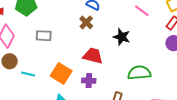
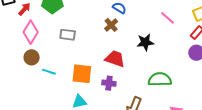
black star: (122, 37) -> (145, 42), turned -30
orange square: (61, 73) -> (82, 74), turned -30

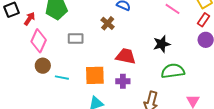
brown cross: (111, 25) -> (108, 23), moved
black star: (145, 42) -> (162, 44), moved

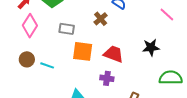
brown circle: (43, 66) -> (27, 59), moved
green semicircle: (173, 71) -> (171, 78), moved
orange square: (95, 75) -> (83, 51), moved

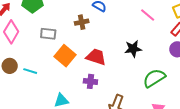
brown cross: (101, 19) -> (82, 22), turned 32
orange square: (83, 51) -> (65, 56), turned 35
green semicircle: (171, 78) -> (154, 78), turned -30

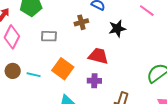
black star: (133, 49) -> (117, 29), moved
orange square: (65, 56) -> (63, 69), moved

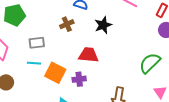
cyan line: (34, 75) -> (34, 63), moved
purple cross: (94, 81) -> (79, 79), moved

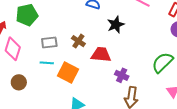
brown cross: (67, 24) -> (78, 41), moved, turned -32
purple cross: (79, 79) -> (122, 75), moved, turned 32

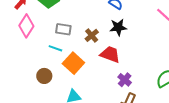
black star: (116, 25) -> (118, 27), moved
brown circle: (19, 82) -> (44, 76), moved

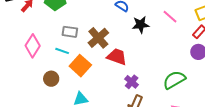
pink diamond: (26, 26) -> (33, 46), moved
black star: (118, 27) -> (141, 25), moved
brown cross: (92, 35) -> (98, 38), size x1.5

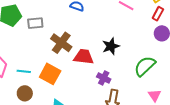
black star: (141, 25) -> (111, 46), moved
gray rectangle: (70, 32) -> (35, 23), moved
cyan line: (62, 51) -> (24, 71), moved

